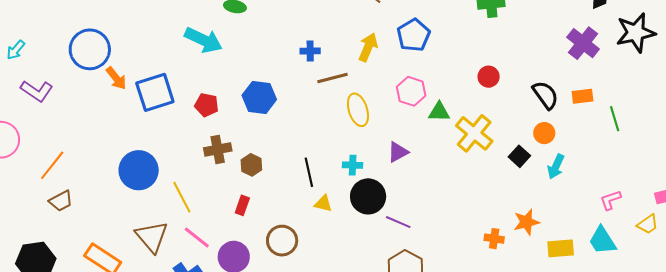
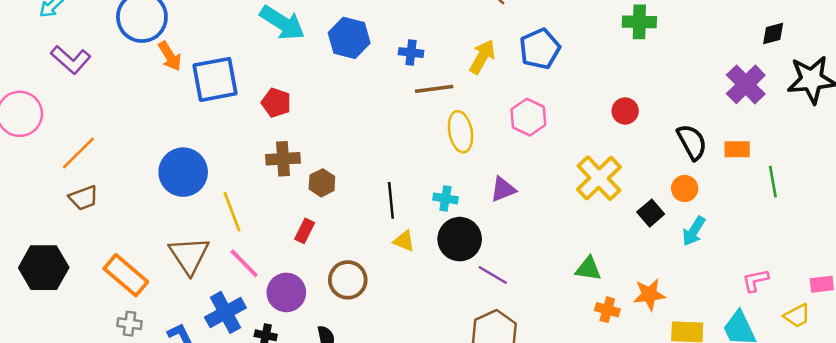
blue hexagon: (259, 97) -> (349, 38), moved
green triangle: (439, 112) -> (588, 269), moved

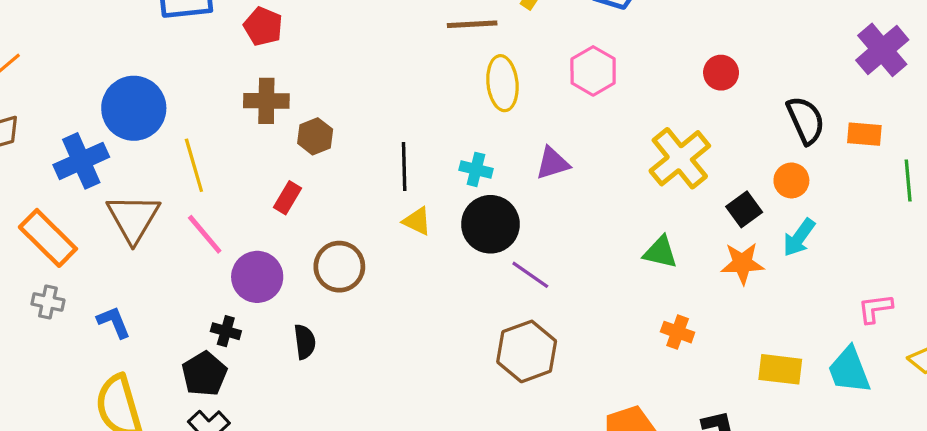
green triangle: (588, 269) -> (660, 252), moved
orange star: (649, 294) -> (742, 263), moved
blue cross: (225, 312) -> (81, 161), moved

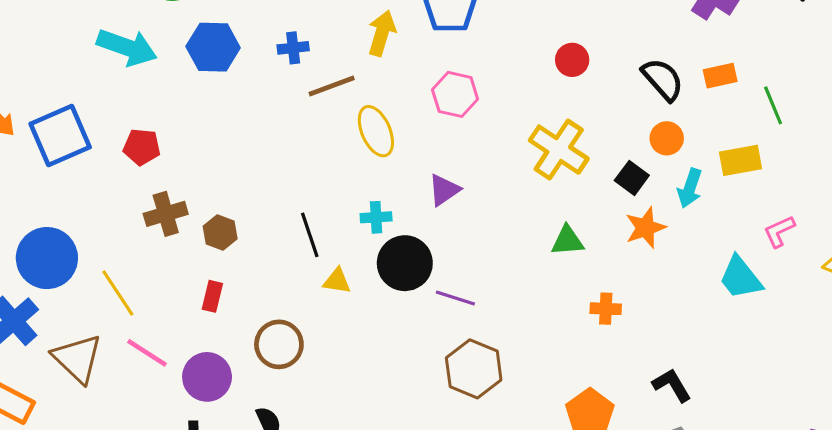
yellow rectangle: (780, 369) -> (740, 160), moved
cyan trapezoid: (849, 370) -> (741, 278), moved

